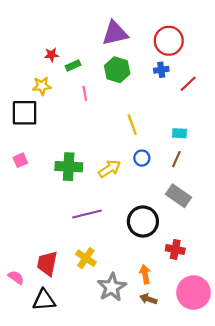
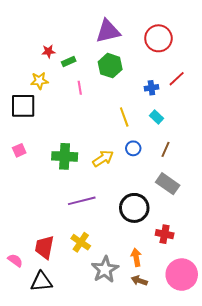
blue cross: (161, 70) -> (151, 88), moved
cyan rectangle: (180, 133) -> (156, 117), moved, turned 40

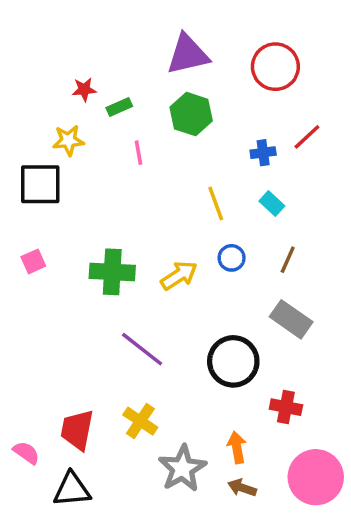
purple line: (82, 201) -> (142, 349), turned 52

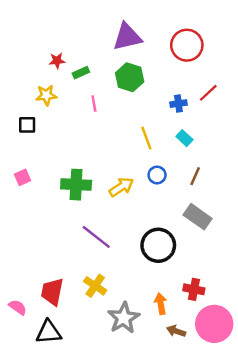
black square: (40, 184) -> (27, 125), size x0.6
red cross: (286, 407) -> (194, 289), moved
brown arrow: (242, 488) -> (176, 331), moved

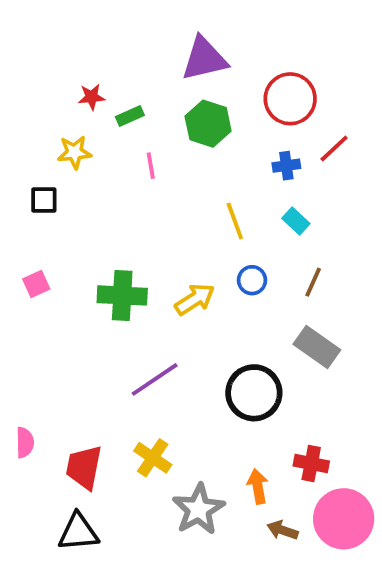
red circle: (187, 45) -> (290, 99), moved
purple line: (96, 237) -> (155, 379), turned -72
pink semicircle: (18, 307) -> (25, 442), moved, turned 54

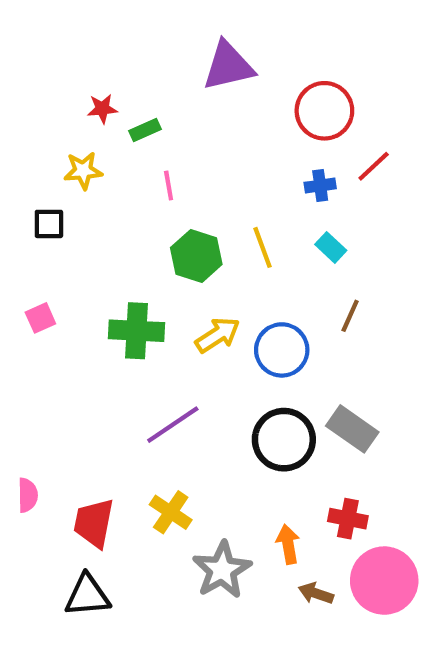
green hexagon: (208, 124) -> (196, 256), moved
blue circle: (252, 280) -> (282, 350), moved, size x1.6
gray rectangle: (317, 347) -> (352, 429), moved

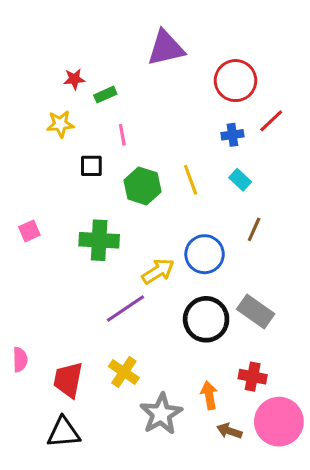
black square: (49, 224) -> (91, 166), moved
yellow arrow: (218, 335) -> (158, 271), moved

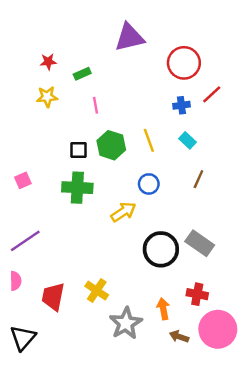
red star: (74, 79) -> (48, 62), moved
black square: (91, 166) -> (79, 150), moved
blue circle: (205, 254) -> (149, 184), moved, size x0.7
purple line: (125, 308) -> (25, 241), moved
black triangle: (63, 432) -> (23, 338), moved, turned -44

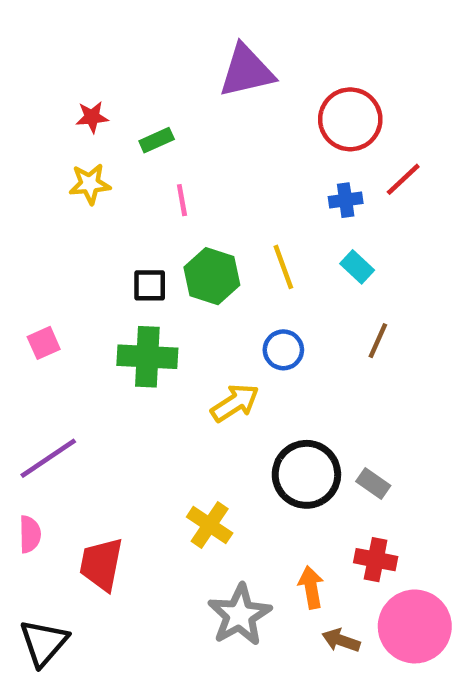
gray rectangle: (200, 243) -> (373, 484), moved, size x0.6
yellow cross: (97, 291) -> (210, 525), moved

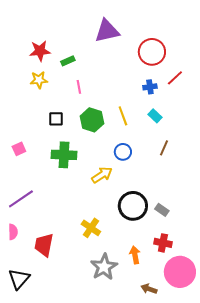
red star: (92, 117) -> (40, 51), size x1.5
black square: (150, 285) -> (56, 119), moved
brown arrow: (341, 640) -> (149, 289), moved

